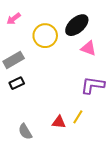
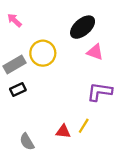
pink arrow: (14, 19) -> (14, 20), turned 80
yellow circle: (45, 36) -> (43, 53), moved

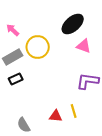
pink arrow: (14, 20) -> (13, 30), moved
yellow line: (84, 126) -> (74, 111), turned -48

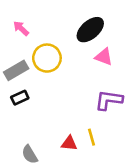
pink arrow: (13, 30) -> (21, 28), moved

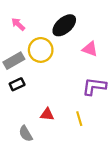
black ellipse: (90, 30) -> (64, 25), moved
red triangle: (69, 143) -> (47, 114), moved

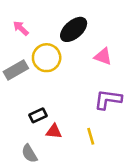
black rectangle: (17, 84) -> (38, 115), moved

